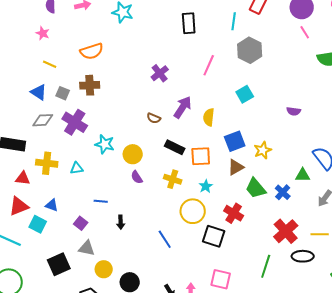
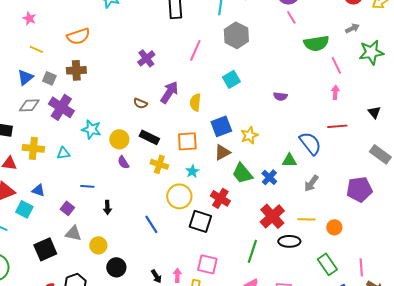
blue triangle: (39, 92) -> (25, 77), turned 48
black rectangle: (175, 147) -> (149, 137), moved
yellow circle: (104, 269) -> (98, 245), moved

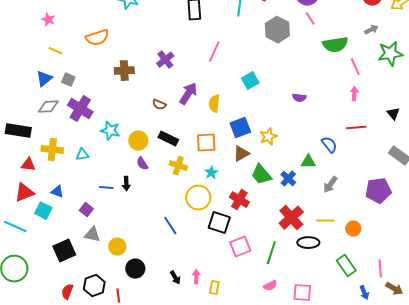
gray hexagon: (236, 35) -> (277, 30), moved
brown cross: (76, 70) -> (124, 71), moved
blue semicircle: (310, 143) -> (329, 145), size x0.7
black arrow: (107, 207) -> (126, 184), moved
pink square: (207, 264) -> (240, 247), moved, turned -35

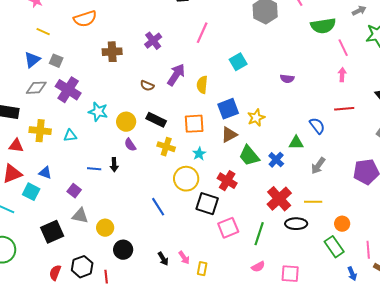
orange circle: (353, 229) -> (342, 224), moved
pink arrow: (196, 277) -> (184, 258), turned 144

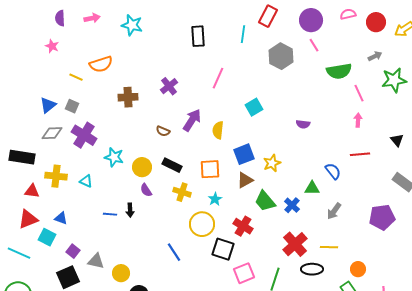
yellow line: (43, 32) -> (76, 77), moved
cyan triangle: (70, 136) -> (86, 181), turned 32
purple square: (74, 191) -> (73, 251), moved

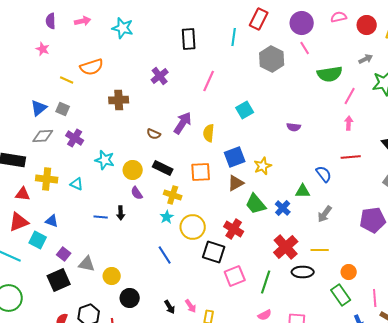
purple cross: (169, 86) -> (160, 76), moved
pink line: (359, 93) -> (350, 96), turned 54
purple cross: (84, 135) -> (75, 138), size x0.7
cyan star: (215, 199) -> (167, 217), moved

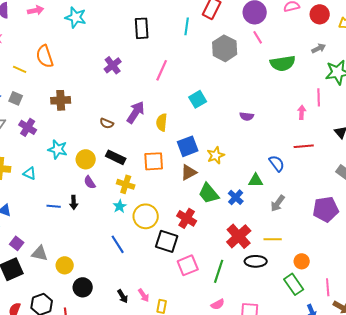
orange semicircle: (92, 67) -> (45, 56), turned 90
pink line: (350, 96) -> (319, 97), moved, turned -30
brown cross: (119, 100) -> (61, 100), moved

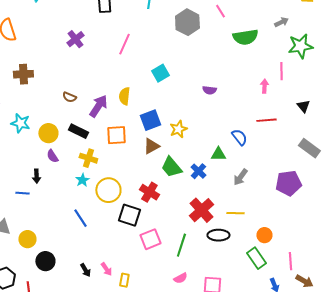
purple arrow: (136, 112) -> (98, 106), moved
blue line: (54, 206) -> (22, 193), moved

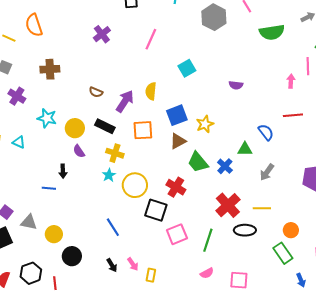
blue line: (80, 218) -> (113, 227), moved

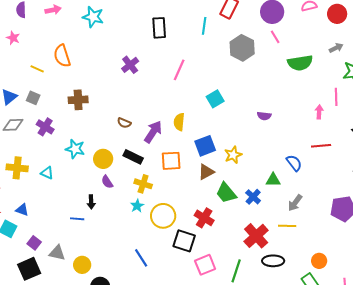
yellow line: (262, 208) -> (287, 226), moved

